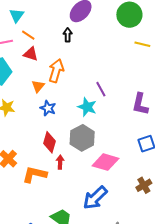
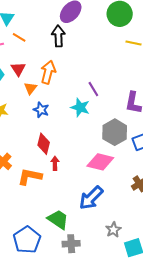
black arrow: (68, 35) -> (58, 36), size x1.5
red triangle: (31, 54) -> (18, 69), moved, turned 42
gray hexagon: (82, 138) -> (115, 132), moved

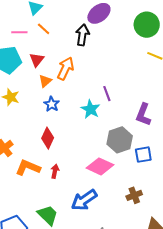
red arrow: (55, 163) -> (55, 171), moved

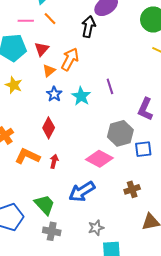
cyan star: (90, 109) -> (81, 96), moved

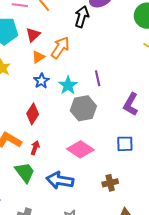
gray hexagon: (120, 133) -> (83, 108), moved
blue arrow: (82, 192) -> (60, 180), turned 36
green trapezoid: (45, 205) -> (25, 172), moved

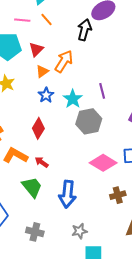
red arrow: (35, 148) -> (42, 162), turned -72
pink diamond: (80, 149) -> (103, 163), moved
blue arrow: (60, 180) -> (67, 194), turned -92

